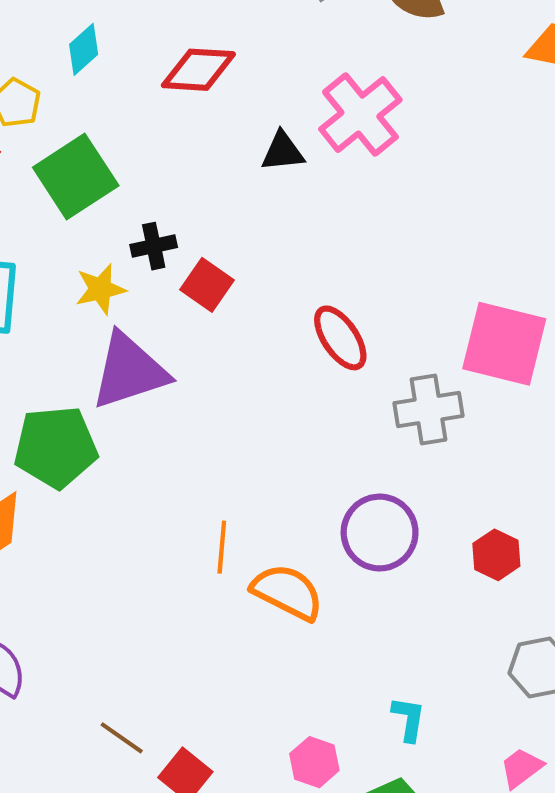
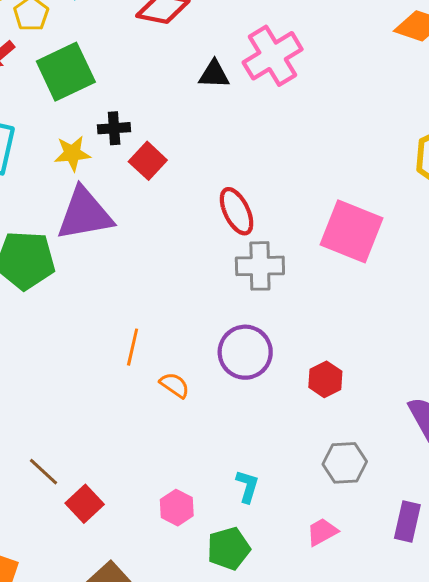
gray cross: (429, 409) -> (260, 266), moved
orange semicircle: (287, 592) -> (174, 385), size x0.6

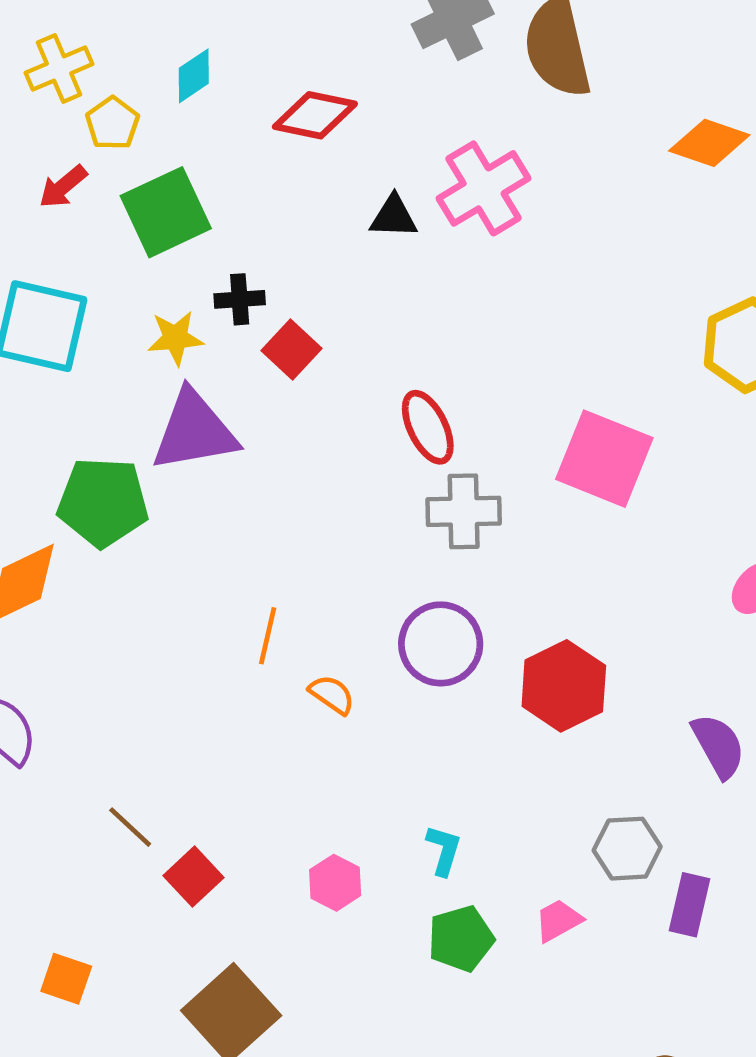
red hexagon: (325, 379) -> (564, 686), size x1.6
gray hexagon: (345, 463) -> (627, 849), moved
green pentagon: (229, 549) -> (461, 939), moved

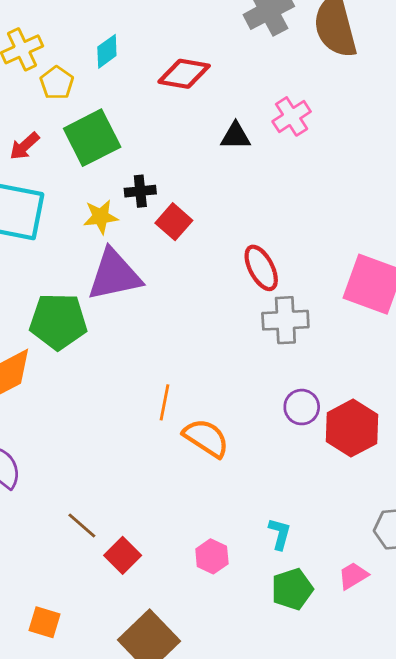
red arrow: (63, 187) -> (24, 146), moved
pink cross: (484, 188) -> (292, 116), size x0.7
purple circle: (441, 644) -> (302, 407), moved, size x0.7
orange semicircle: (332, 694) -> (206, 438), size x1.6

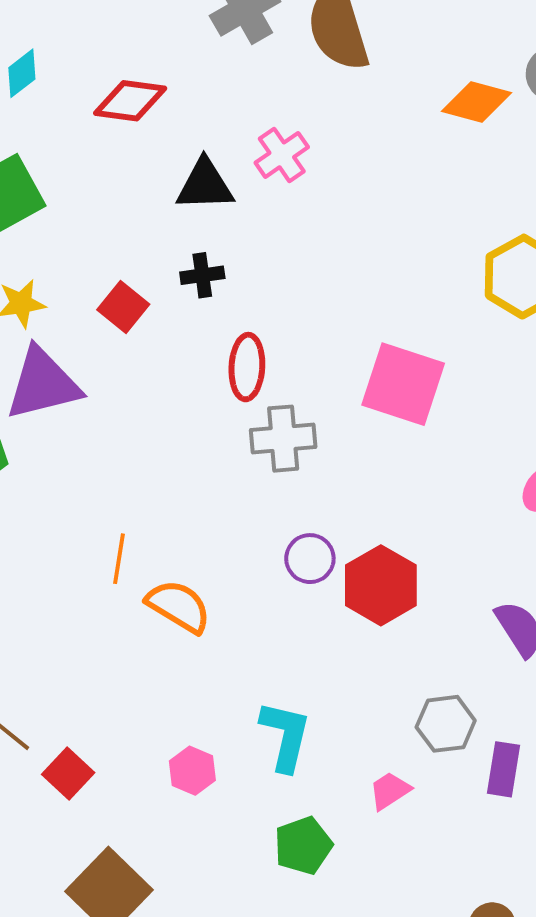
black triangle: (236, 136) -> (205, 185), size x1.4
black cross: (140, 191) -> (202, 275), moved
red ellipse: (261, 268) -> (247, 367), turned 33
cyan L-shape: (280, 534) -> (285, 736), size x1.6
green pentagon: (292, 589) -> (303, 845), moved

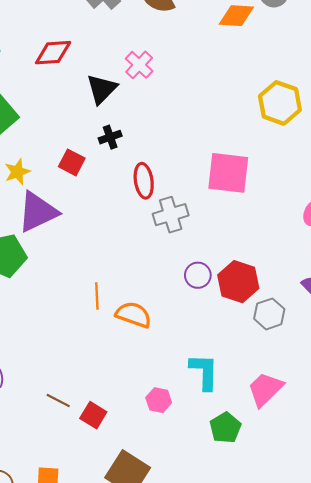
black triangle: (205, 185) -> (102, 89), turned -32
gray hexagon: (446, 724) -> (269, 314), moved
pink trapezoid: (390, 791) -> (265, 389), size x1.6

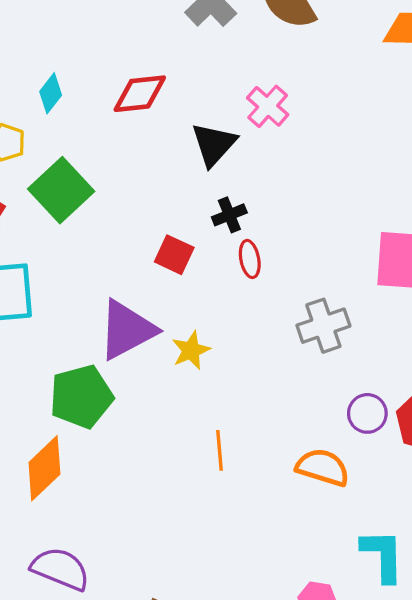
yellow star: (17, 172) -> (191, 350), moved
red ellipse: (144, 181) -> (250, 259), moved, size x0.7
orange semicircle: (134, 315) -> (323, 467), moved

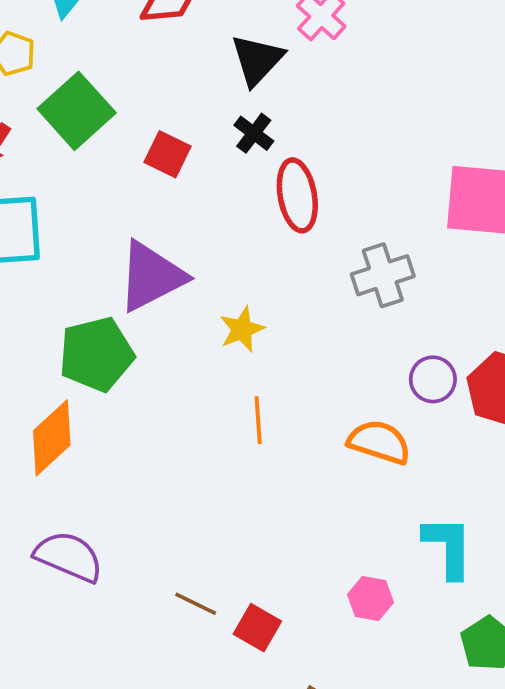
black cross: (229, 215) -> (254, 133), moved, turned -32
red square: (174, 255) -> (167, 154), moved
red ellipse: (250, 259) -> (297, 195), size x1.6
yellow star: (191, 350) -> (242, 329), moved

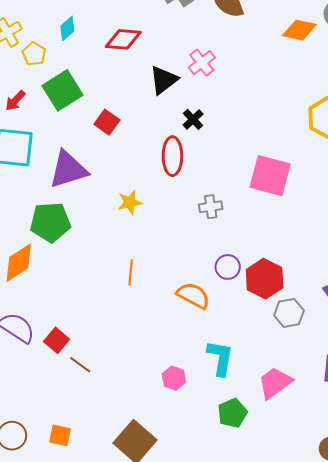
black cross: (254, 133) -> (193, 119), moved
gray cross: (383, 275) -> (211, 207), size x0.7
purple triangle: (151, 276) -> (68, 169), moved
yellow star: (242, 329) -> (130, 202), moved
red square: (257, 628) -> (57, 340), moved

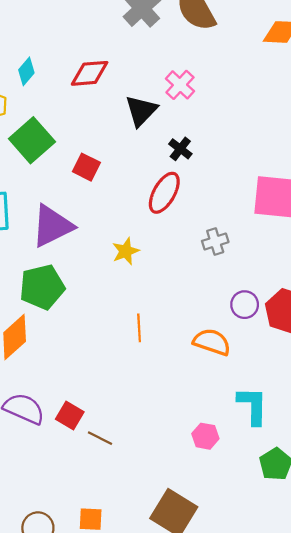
red ellipse: (172, 156) -> (164, 193), turned 39

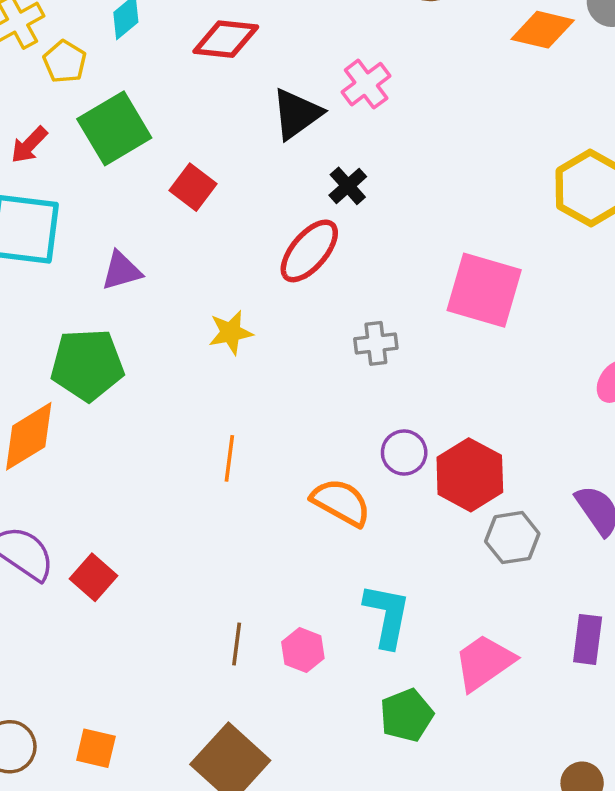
purple triangle: (52, 226) -> (121, 271), size x0.6
brown line: (100, 438) -> (237, 644), moved, turned 60

